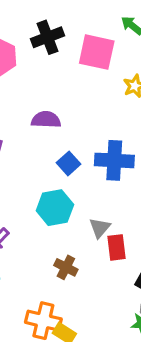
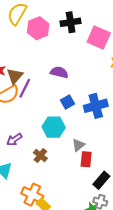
blue cross: (114, 160) -> (96, 106), turned -30
brown cross: (66, 267) -> (40, 156), moved

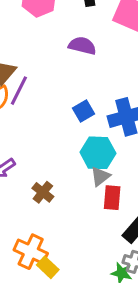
purple semicircle: (59, 72) -> (82, 46), moved
cyan hexagon: (54, 127) -> (98, 153), moved

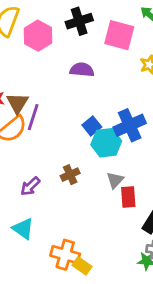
cyan hexagon: (98, 153) -> (106, 143), moved
brown cross: (43, 192) -> (70, 175), moved, turned 36

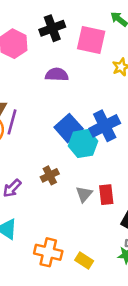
blue square: (92, 126) -> (69, 128), size x1.5
gray triangle: (115, 180) -> (84, 194), moved
yellow rectangle: (82, 266) -> (84, 260), moved

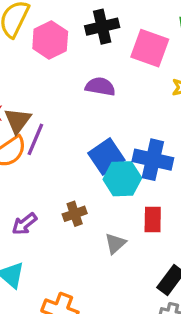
blue cross: (105, 126) -> (153, 160), turned 32
red rectangle: (106, 195) -> (153, 220), moved

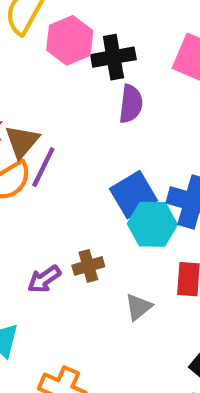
black cross: (102, 27) -> (113, 57), moved
purple semicircle: (100, 87) -> (131, 104), turned 84
purple arrow: (24, 224) -> (44, 279), moved

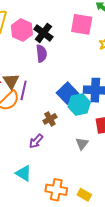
black cross: (113, 57) -> (43, 33), turned -30
purple semicircle: (131, 104) -> (41, 53), moved
brown cross: (88, 266) -> (50, 119), moved

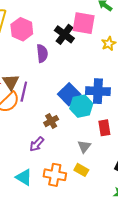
black cross: (43, 33) -> (64, 34), moved
orange cross: (56, 190) -> (55, 175), moved
yellow rectangle: (84, 195) -> (81, 170), moved

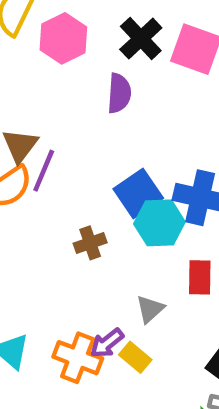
black cross: (64, 34) -> (141, 39), moved
purple semicircle: (42, 53) -> (119, 93), moved
purple arrow: (37, 144) -> (107, 343), moved

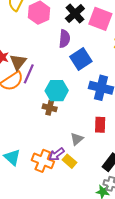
blue square: (138, 194) -> (81, 59), moved
cyan hexagon: (159, 223) -> (57, 91), moved
brown cross: (90, 243) -> (50, 108), turned 32

